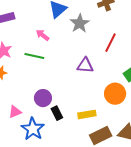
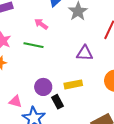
pink triangle: (15, 112) -> (15, 101), turned 40
yellow rectangle: (87, 114) -> (73, 84), moved

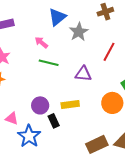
green line: (34, 45) -> (49, 63), moved

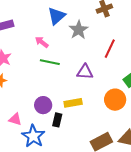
black rectangle: (54, 121) -> (57, 120), turned 40

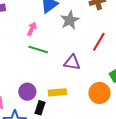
pink arrow: (42, 42) -> (32, 29), turned 72

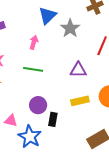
green line: (38, 49) -> (33, 69), moved
yellow rectangle: (57, 92) -> (80, 101), moved

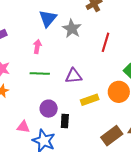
purple triangle: (78, 70) -> (74, 76), moved

